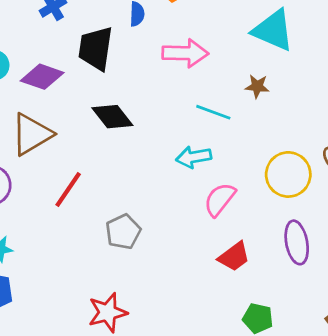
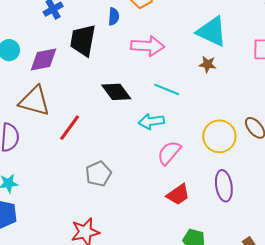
purple diamond: (42, 77) -> (43, 60), turned -32
brown star: (257, 86) -> (208, 64), moved
black diamond: (112, 117) -> (116, 92), moved
brown triangle: (32, 134) -> (34, 101), turned 44
red line: (68, 190) -> (70, 128), moved

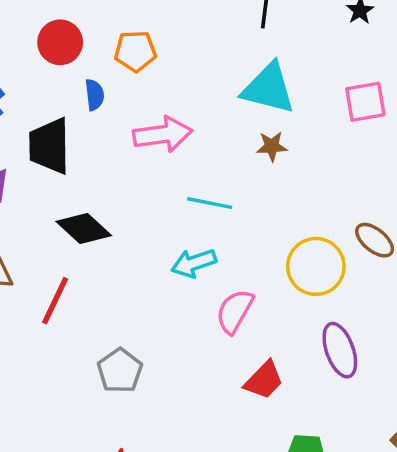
black diamond: (116, 92) -> (84, 228), moved

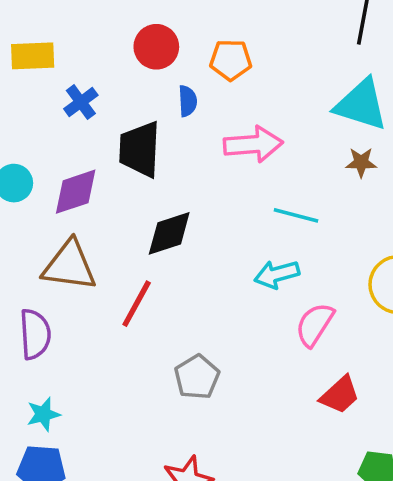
black diamond: (84, 228) -> (169, 233), turned -64

